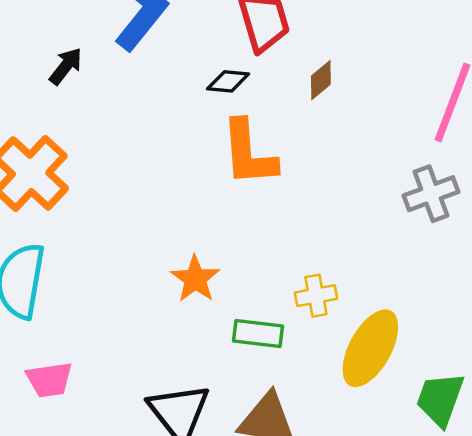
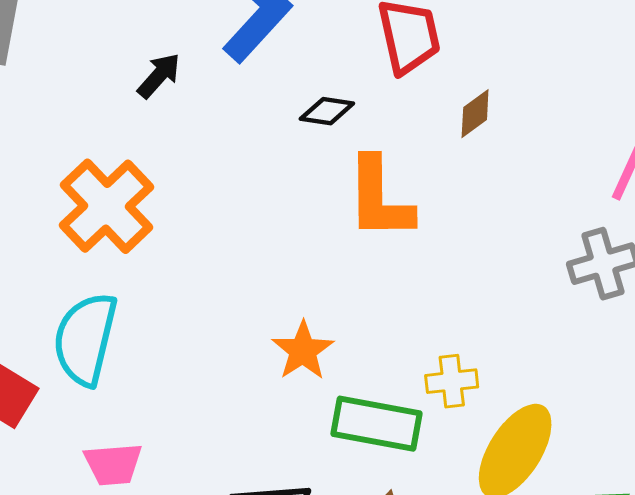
black diamond: (228, 81) -> (327, 111), moved
green rectangle: (258, 334) -> (377, 424), size x1.4

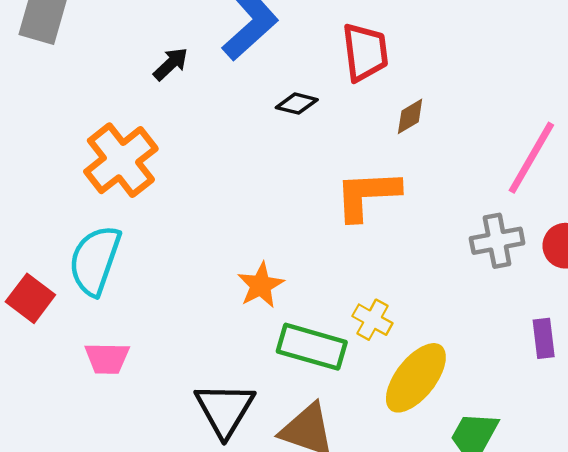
orange L-shape: (379, 198) -> (367, 195), moved, turned 82
yellow cross: (452, 381) -> (372, 320), turned 30

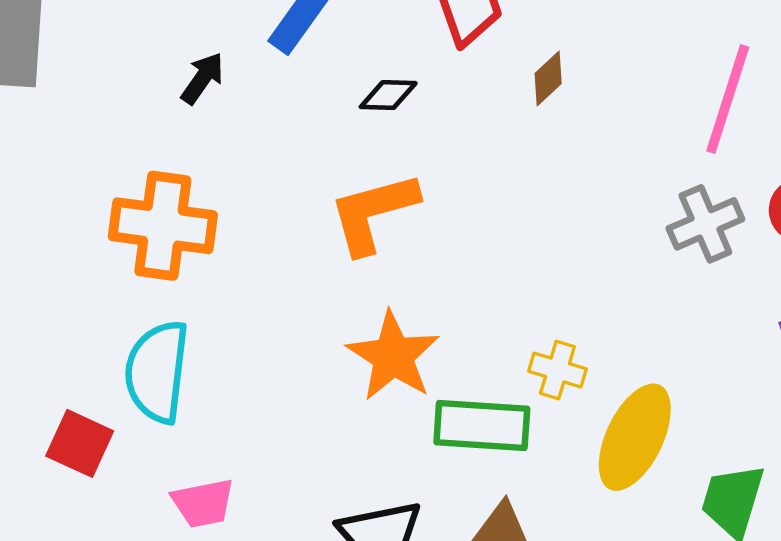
orange cross: (121, 160) -> (163, 226), turned -32
orange L-shape: (367, 195) -> (373, 213), moved
orange star: (261, 285) -> (393, 356), size x1.4

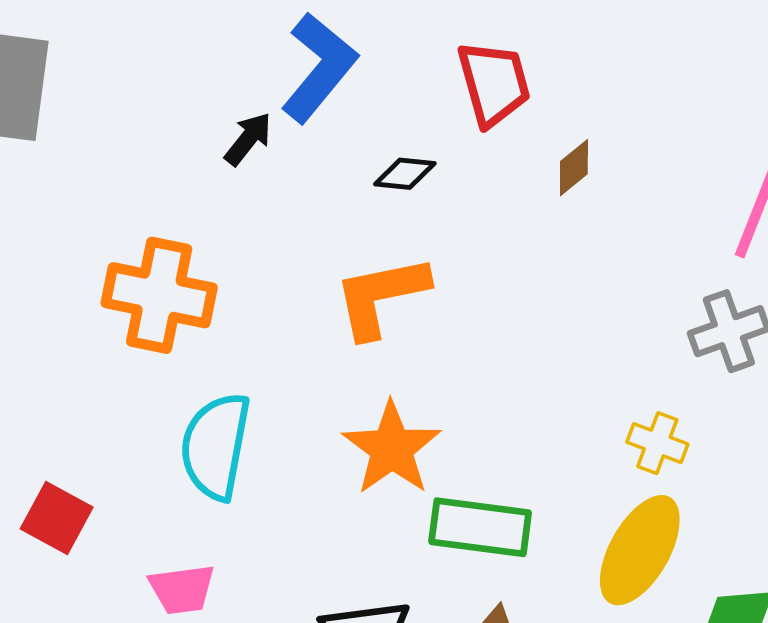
black arrow: (202, 78) -> (248, 139), moved
yellow cross: (557, 370) -> (657, 443), moved
cyan semicircle: (157, 372) -> (216, 446), moved

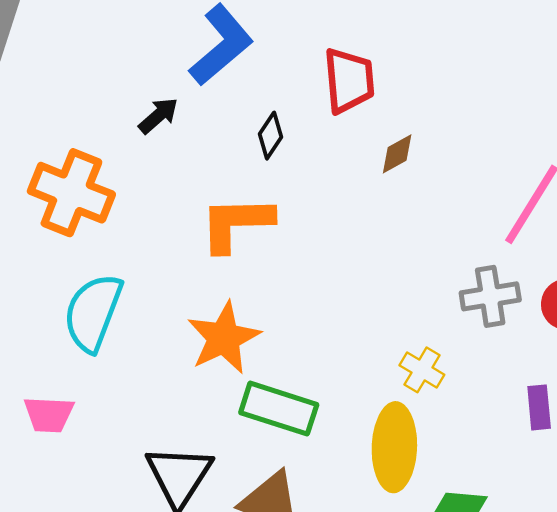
black arrow: (248, 139) -> (158, 116), moved
black diamond: (405, 174) -> (271, 136), turned -72
yellow ellipse: (640, 550) -> (394, 447), turned -38

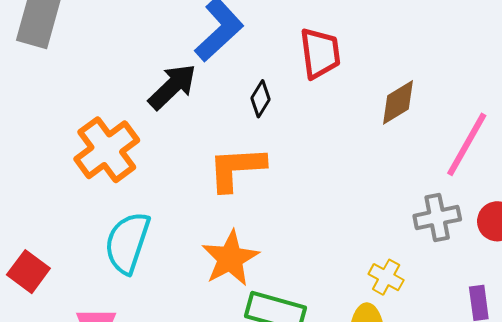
black arrow: (158, 116) -> (172, 87), size x1.6
brown diamond: (397, 154) -> (398, 102), moved, size x1.4
orange cross: (71, 193) -> (107, 150), turned 34

